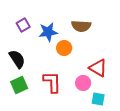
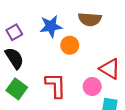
purple square: (23, 25) -> (14, 32), moved
green square: (19, 85) -> (17, 89), turned -30

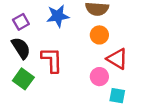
orange circle: (70, 45) -> (99, 35), moved
red L-shape: (56, 85) -> (52, 60), moved

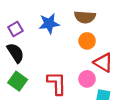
red L-shape: (52, 60) -> (57, 83), moved

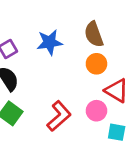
brown semicircle: (85, 17) -> (94, 34), turned 66
red L-shape: (57, 83) -> (59, 116), turned 50

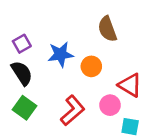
blue star: (50, 42) -> (61, 54), moved
orange circle: (96, 64) -> (91, 66), moved

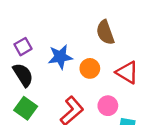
red triangle: (130, 85) -> (127, 72), moved

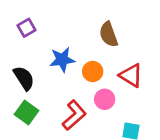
purple square: (23, 47) -> (26, 28), moved
pink circle: (108, 106) -> (105, 99), moved

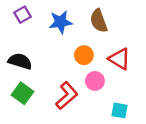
blue star: (62, 60) -> (61, 22), moved
black semicircle: (24, 78) -> (20, 61), turned -40

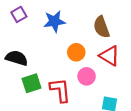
brown semicircle: (99, 21) -> (101, 27), moved
green square: (23, 93) -> (32, 83), moved, turned 36
red L-shape: (67, 96) -> (60, 90), turned -55

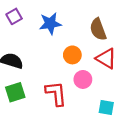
green square: (32, 83) -> (15, 92), moved

